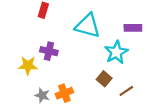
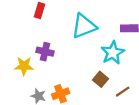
cyan triangle: (88, 26) -> (84, 26), turned -36

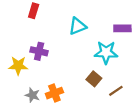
cyan triangle: (84, 26) -> (77, 26), size x0.7
cyan star: (113, 53) -> (106, 52), turned 30

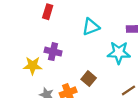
brown square: (94, 79) -> (89, 79), moved

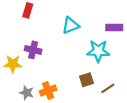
brown square: (89, 79) -> (86, 80), moved, turned 32

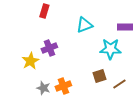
purple cross: (33, 50) -> (49, 48), turned -35
yellow star: (13, 64) -> (30, 61), turned -30

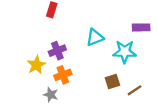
cyan triangle: (84, 25) -> (95, 37), moved
orange cross: (63, 86) -> (63, 75), moved

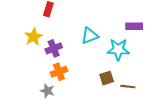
yellow star: (36, 65) -> (34, 37), moved
brown line: (134, 90) -> (128, 87), turned 40

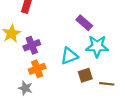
purple rectangle: (134, 26) -> (84, 23), moved, turned 42
cyan triangle: (90, 36) -> (69, 56), moved

